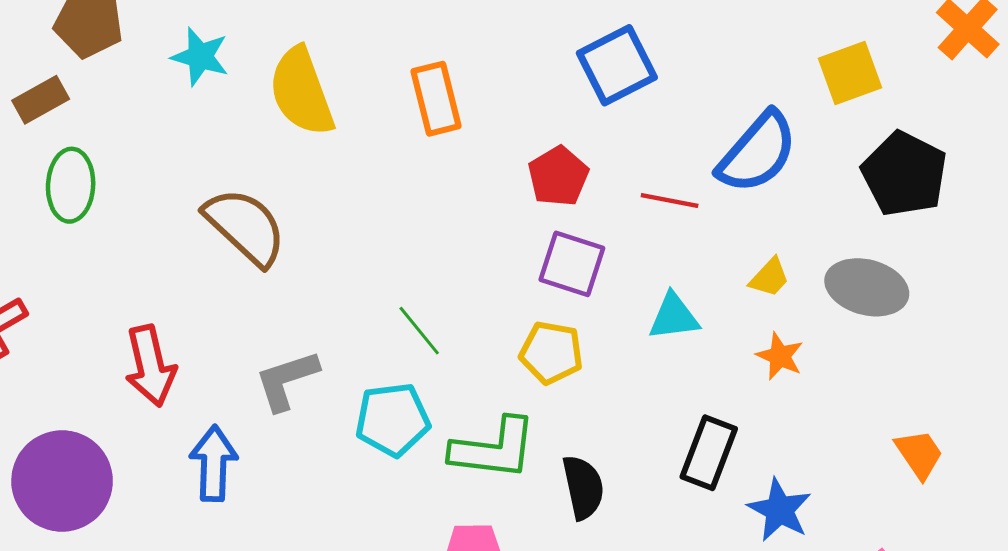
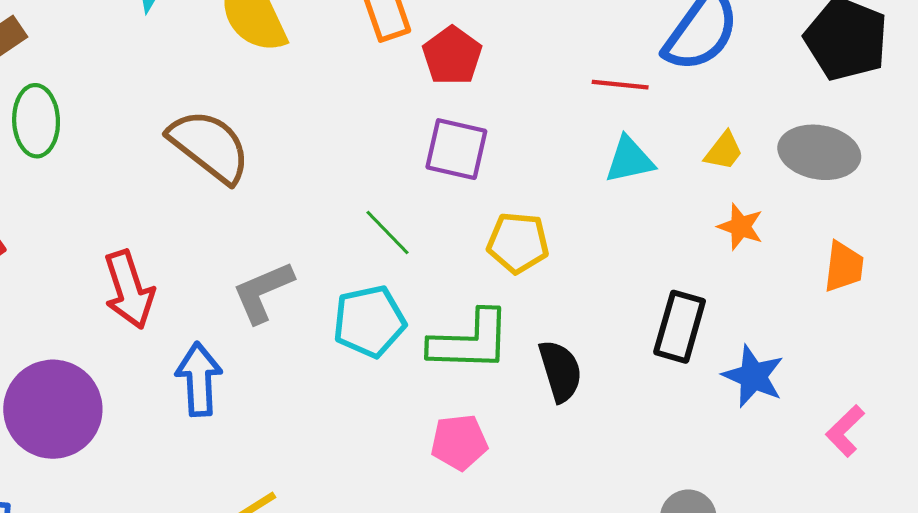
red pentagon: (558, 176) -> (452, 56), moved
purple square: (572, 264) -> (456, 149), moved
cyan triangle: (674, 317) -> (629, 160), moved
orange trapezoid: (919, 454) -> (844, 267), moved, turned 46

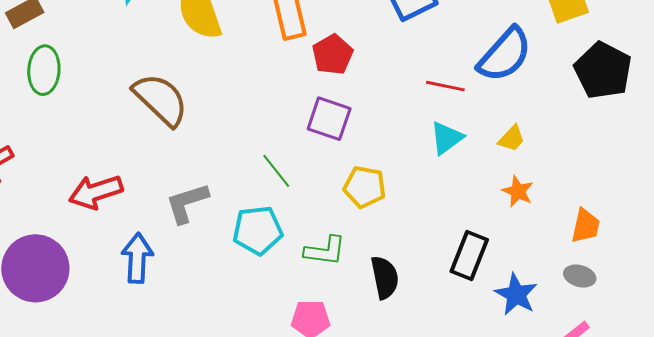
gray ellipse: (819, 152) -> (580, 276), moved, size x0.6
cyan triangle: (629, 160) -> (447, 138), turned -30
red arrow: (129, 290) -> (96, 192), turned 84
green L-shape: (470, 341) -> (325, 251), size x0.7

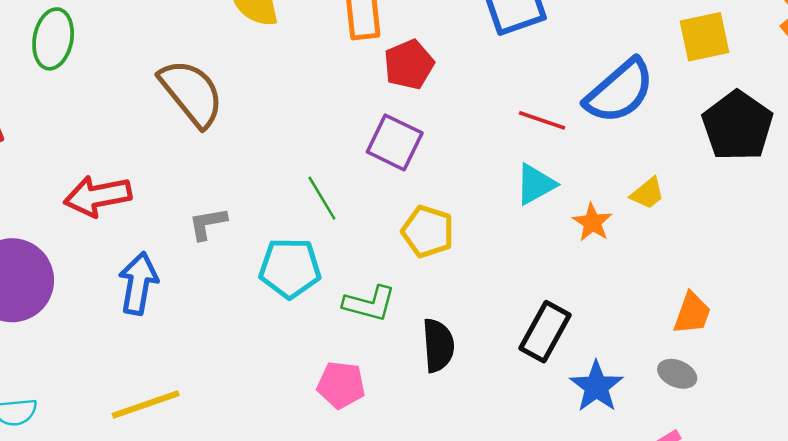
yellow trapezoid: (512, 139) -> (647, 193), moved
orange star: (518, 191) -> (592, 222), moved
gray L-shape: (187, 203) -> (208, 224), size x0.7

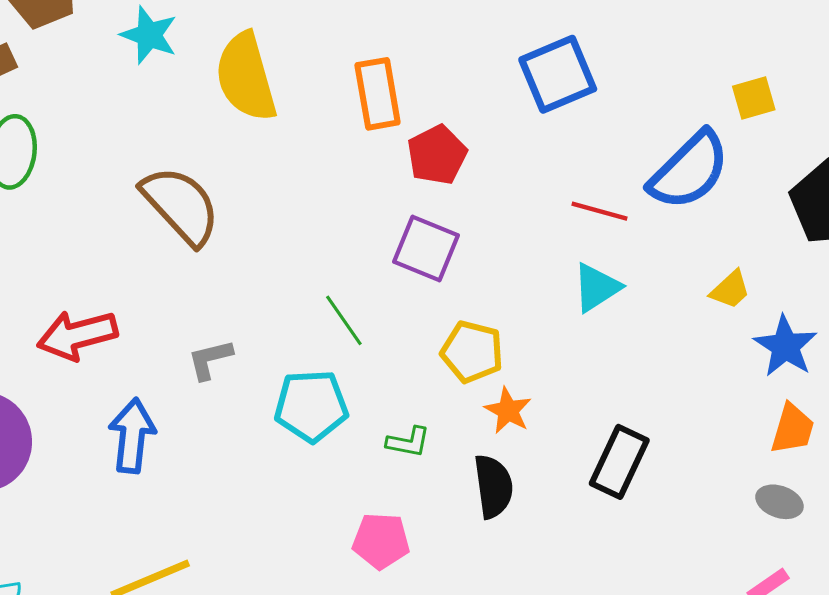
yellow square: (705, 37) -> (754, 98), moved, size x0.7
orange star: (592, 222) -> (508, 411), moved
green L-shape: (369, 304) -> (408, 442), size x0.7
blue star: (596, 387) -> (785, 346), moved

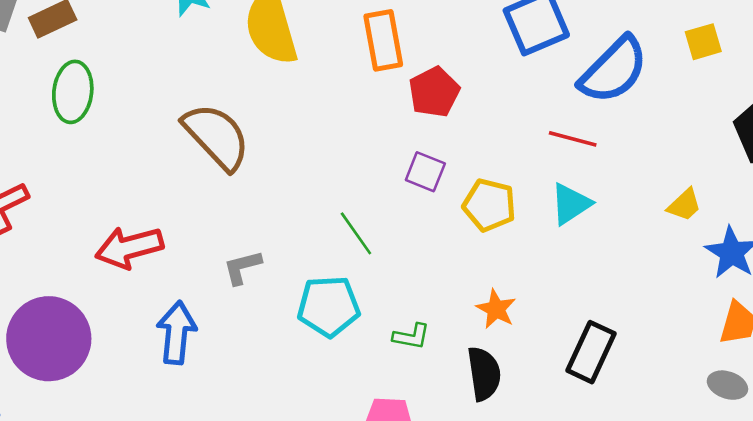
blue semicircle: (689, 170) -> (614, 70), moved
purple square: (426, 249) -> (425, 172), size x0.7
yellow pentagon: (472, 352) -> (489, 205), moved

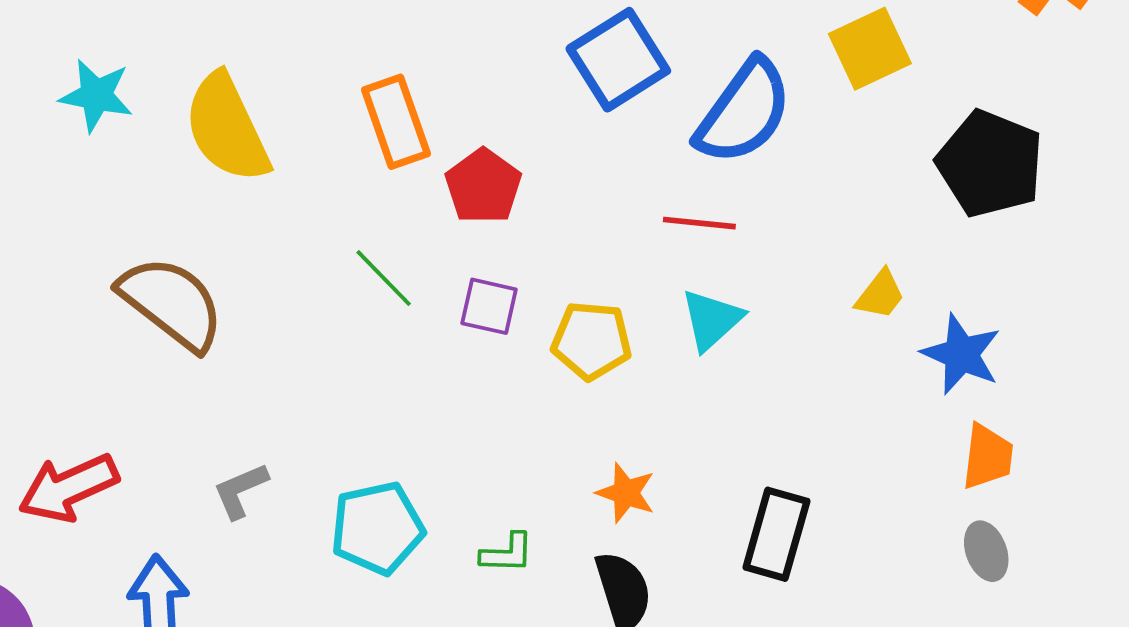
yellow square: (703, 42) -> (870, 49), size x1.4
green line: (356, 233) -> (384, 278), moved
gray ellipse: (727, 385) -> (986, 551), turned 60

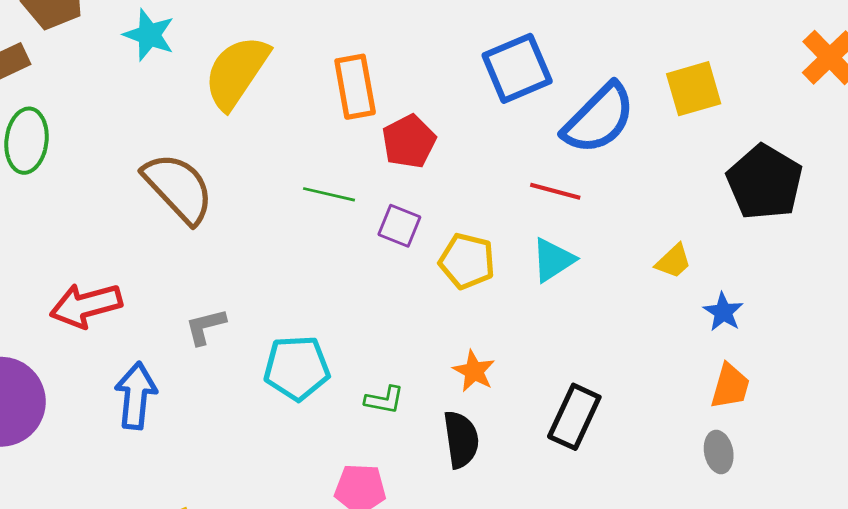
yellow semicircle: (227, 128) -> (236, 72), turned 50
green line: (384, 278) -> (329, 194), turned -42
blue star: (961, 354) -> (723, 312), size x0.7

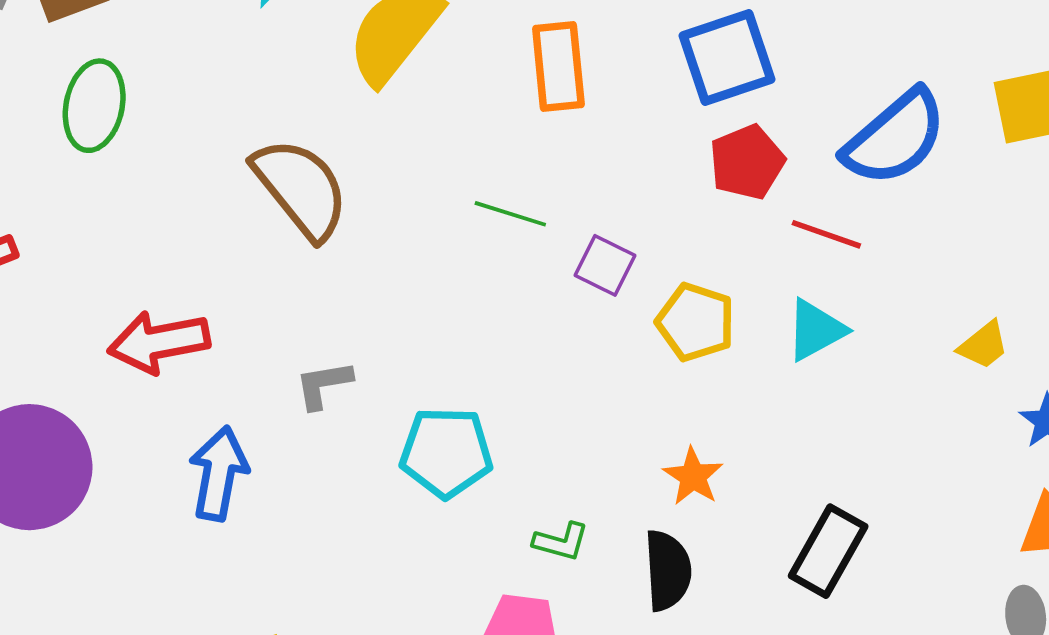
blue square: (517, 68) -> (727, 57), moved
red pentagon: (409, 141) -> (747, 162), moved
green L-shape: (384, 400) -> (561, 542), moved

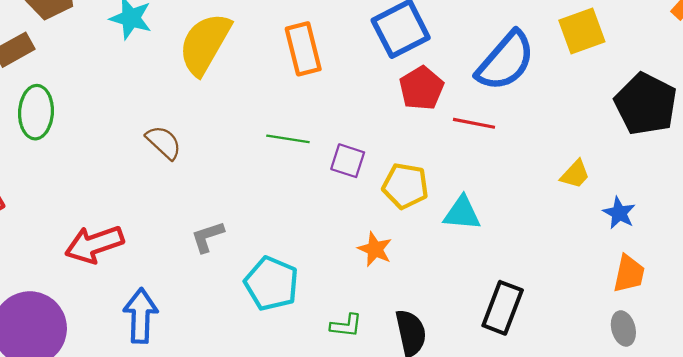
brown semicircle: (301, 188) -> (164, 142), size x0.6
cyan triangle: (816, 330) -> (462, 213), moved, turned 42
gray L-shape: (324, 385) -> (208, 237), moved
cyan pentagon: (446, 452) -> (271, 284), turned 30
orange star: (693, 476) -> (375, 249), moved

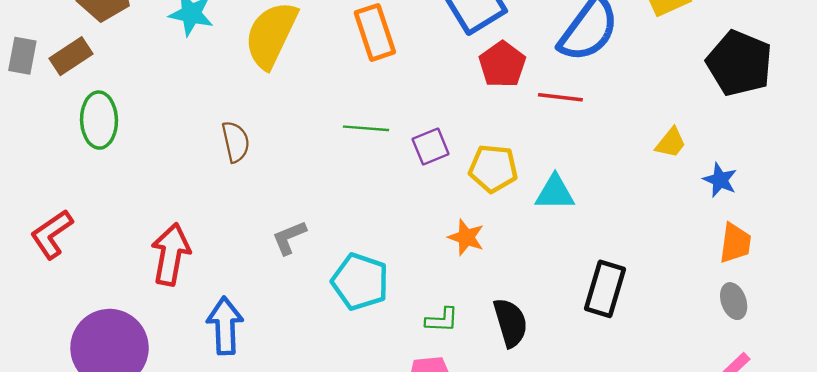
brown semicircle: (164, 142) -> (236, 142), turned 39
purple square: (348, 161) -> (431, 146), turned -36
red arrow: (94, 244) -> (171, 254), turned 124

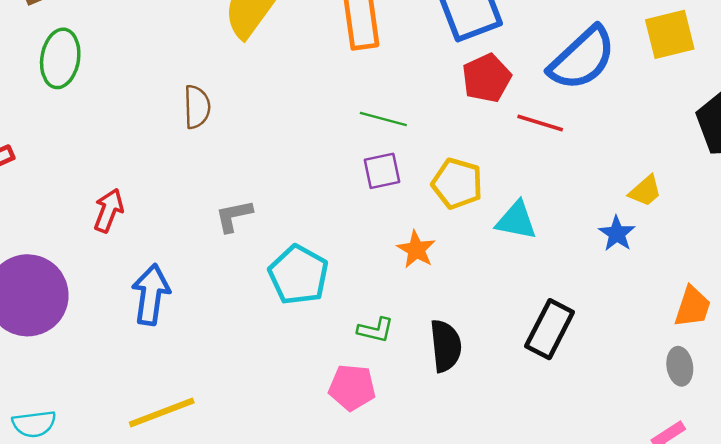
green line: (366, 128) -> (383, 119), moved
purple square: (431, 146) -> (382, 171), moved
blue star: (720, 180) -> (617, 234), moved
red arrow: (171, 254) -> (109, 210), size x0.7

